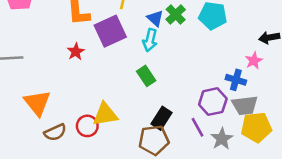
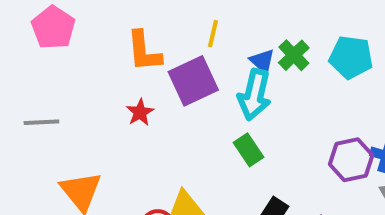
cyan arrow: (150, 40) -> (254, 95), size x1.4
purple hexagon: (213, 102) -> (351, 160), moved

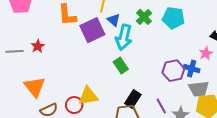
blue triangle: (262, 61) -> (114, 20), moved
red star: (140, 112) -> (38, 46), moved

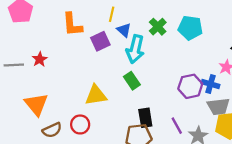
purple square: (92, 30) -> (100, 41), size x0.7
yellow triangle: (88, 96) -> (96, 95), moved
black rectangle: (133, 99) -> (145, 118), turned -42

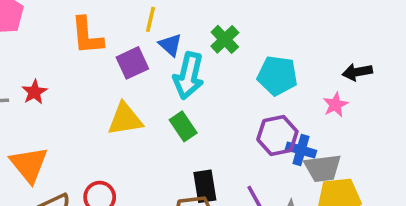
cyan pentagon: (190, 28) -> (277, 76), moved
blue cross: (211, 84) -> (301, 150), moved
yellow triangle: (96, 95) -> (125, 119), moved

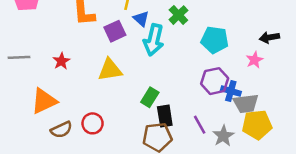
red star: (34, 92) -> (61, 61), moved
green rectangle: (183, 126) -> (150, 97), moved, turned 66
orange triangle: (29, 165) -> (44, 101), turned 44

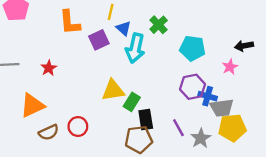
yellow triangle: (110, 70) -> (113, 90), moved

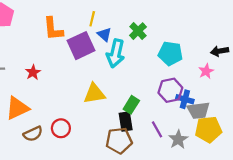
purple square: (99, 40) -> (81, 46), size x1.4
green rectangle: (132, 102) -> (131, 105), moved

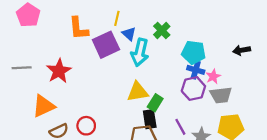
pink star: (206, 71) -> (213, 76), moved
red star: (33, 72) -> (59, 71), size x1.6
yellow triangle: (94, 94) -> (138, 92), moved
blue cross: (185, 99) -> (196, 70), moved
gray trapezoid: (198, 110) -> (221, 95), moved

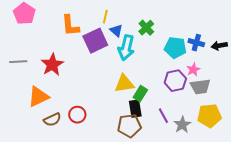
blue cross: (196, 70) -> (196, 43), moved

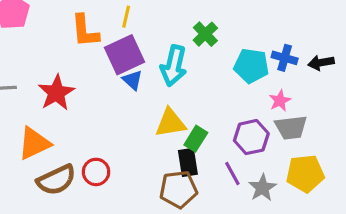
yellow line: (105, 17) -> (126, 17), moved
blue triangle: (116, 31) -> (132, 80), moved
purple hexagon: (175, 81) -> (251, 137), moved
brown semicircle: (52, 120) -> (56, 180), size x1.4

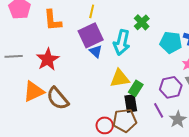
orange L-shape: (85, 31) -> (53, 20), moved
red circle: (96, 172) -> (105, 125), moved
brown semicircle: (56, 180) -> (58, 98), moved, turned 75

